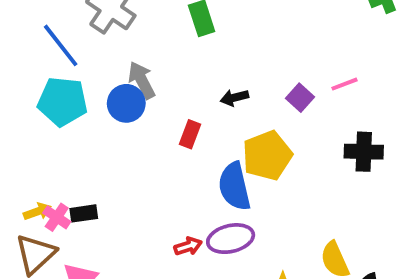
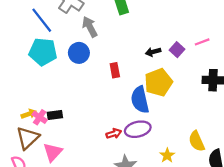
gray arrow: (142, 80) -> (90, 27), moved
black arrow: (234, 98) -> (153, 52), moved
red rectangle: (190, 134) -> (115, 70), turned -32

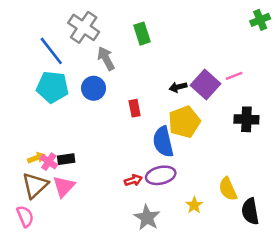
purple square: (177, 50) -> (205, 85), size x1.6
pink triangle: (53, 152) -> (64, 186), moved

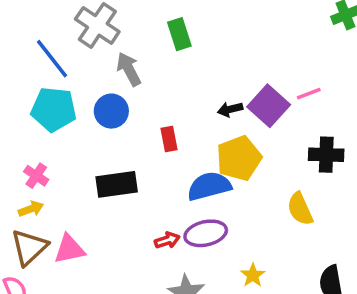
blue semicircle: (163, 142) -> (209, 186), turned 88
black rectangle: (66, 159) -> (117, 184), moved, size x1.6
pink cross: (49, 162) -> (36, 176), moved
pink triangle: (64, 186) -> (69, 249), turned 35
yellow semicircle: (228, 189) -> (300, 209), moved

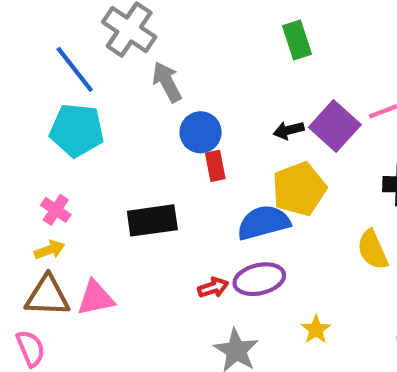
green rectangle: (179, 34) -> (297, 40), moved
blue circle: (111, 111) -> (201, 132), moved
brown triangle: (29, 247) -> (47, 296), turned 45

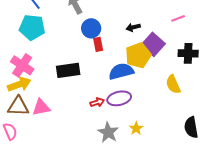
purple square: (335, 126) -> (153, 44), moved
pink cross: (56, 210) -> (22, 65), size x1.6
yellow arrow: (49, 250) -> (19, 84), size x1.6
yellow star: (316, 329) -> (136, 128), moved

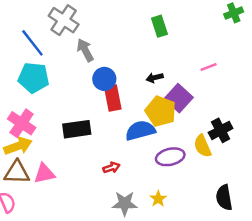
red rectangle: (98, 44) -> (113, 98), size x1.5
black cross: (188, 53) -> (221, 130), moved, turned -30
yellow pentagon: (138, 55) -> (161, 111), turned -30
purple ellipse: (119, 98) -> (170, 157), moved
gray star: (108, 132) -> (125, 204), turned -30

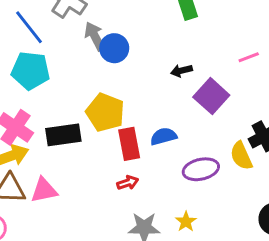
blue circle: (104, 79) -> (114, 48), moved
red rectangle: (113, 98) -> (129, 144), moved
yellow pentagon: (161, 111) -> (105, 112), moved
black rectangle: (77, 129) -> (63, 135), moved
blue semicircle: (140, 130) -> (164, 136), size x0.7

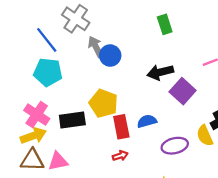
black arrow: (181, 71) -> (160, 72), size x1.6

